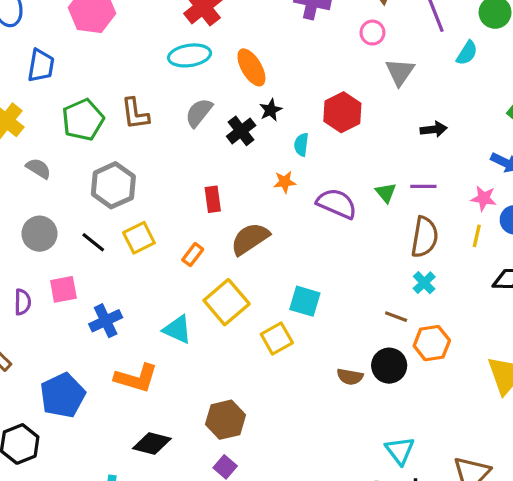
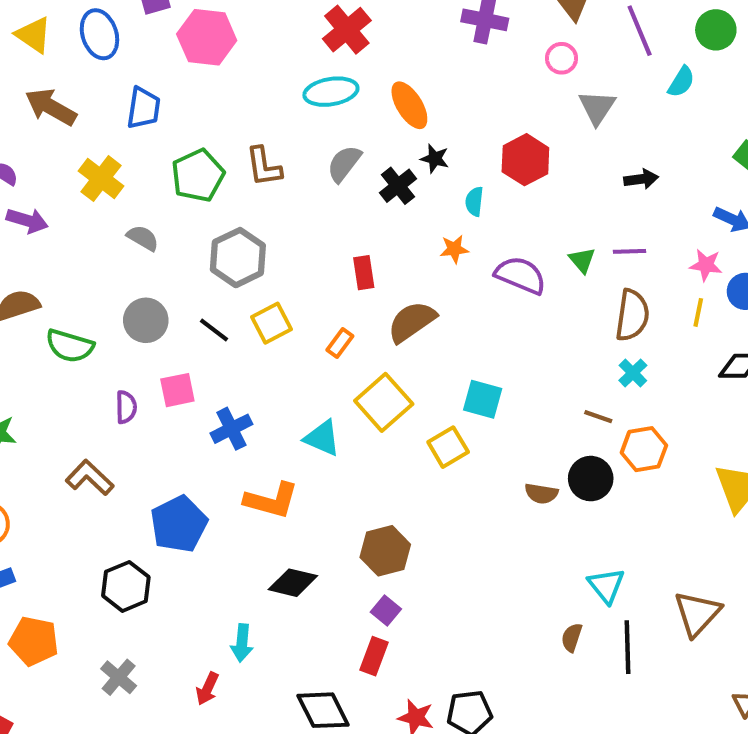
black star: (271, 110) -> (435, 159), turned -30

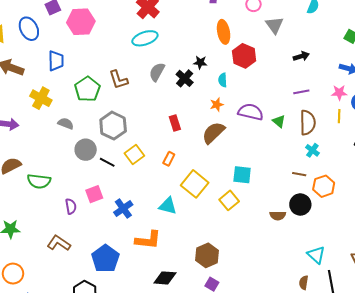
orange ellipse: (409, 105) -> (224, 32), moved, turned 30
green triangle: (582, 260) -> (279, 121), moved
gray circle: (146, 320) -> (86, 150), moved
brown semicircle: (412, 322) -> (213, 133), moved

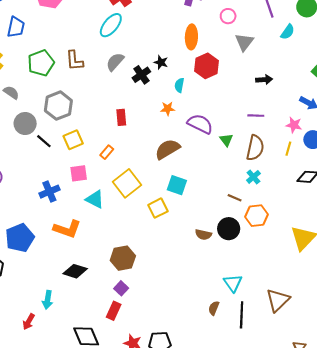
cyan ellipse: (145, 38) -> (111, 25), turned -45
brown semicircle: (213, 133) -> (167, 149), moved
pink square: (94, 194) -> (79, 173), moved

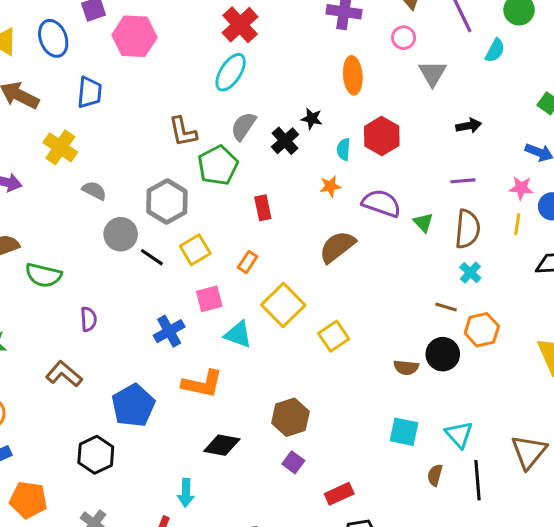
green pentagon: (41, 63) -> (218, 165), moved
red hexagon: (206, 66) -> (382, 136), moved
cyan square: (177, 185) -> (404, 432), moved
red rectangle: (114, 311) -> (339, 494), moved, turned 48

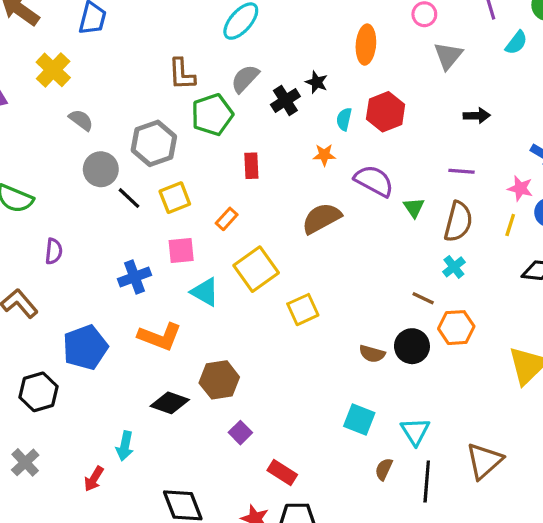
brown hexagon: (290, 417) -> (219, 380), moved
red rectangle: (339, 494) -> (282, 472), turned 48

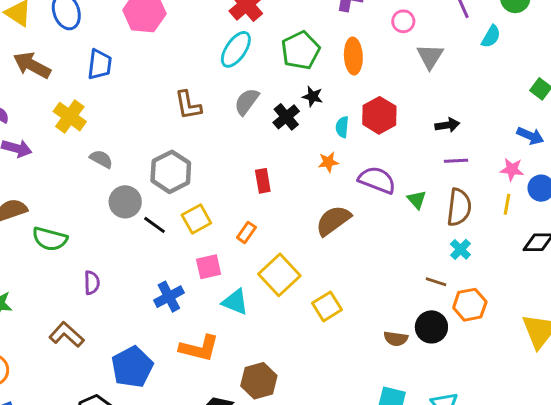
green pentagon: (212, 115) -> (301, 50), moved
black arrow: (477, 116) -> (447, 125), moved

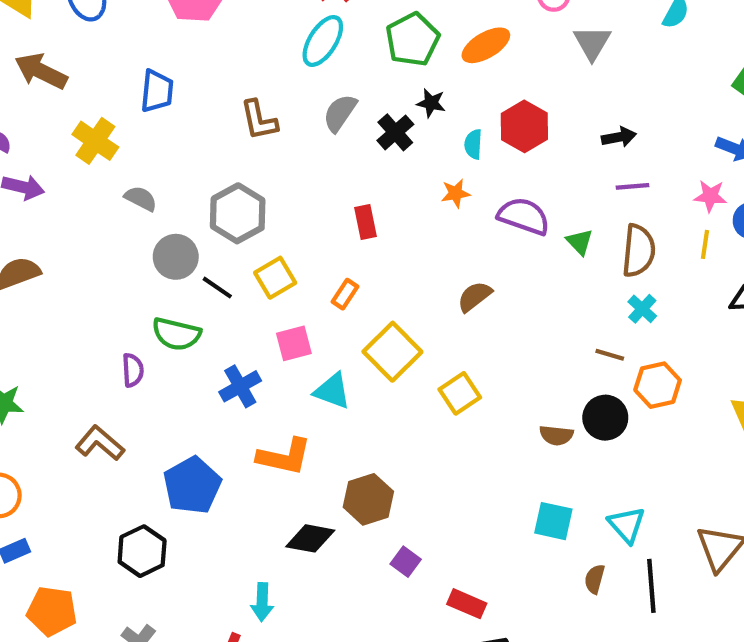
orange ellipse: (353, 56) -> (486, 45), turned 64
blue trapezoid: (100, 64) -> (157, 91), moved
brown semicircle: (333, 221) -> (475, 296), moved, size x0.7
green semicircle: (50, 239) -> (176, 334), moved

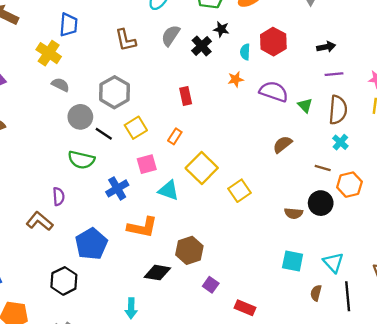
yellow cross: (95, 141) -> (49, 53), moved
brown semicircle: (475, 296) -> (282, 144), moved
purple semicircle: (133, 370) -> (59, 196), moved

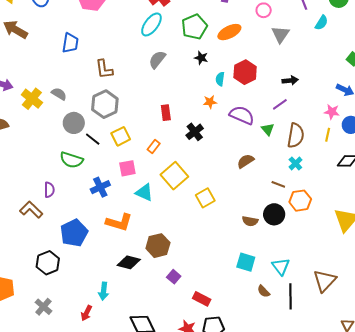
brown L-shape: (126, 40) -> (104, 69), moved
black cross: (202, 46) -> (195, 132), moved
yellow cross: (49, 53) -> (32, 99), moved
purple line: (334, 74) -> (280, 104), moved, turned -35
brown semicircle: (316, 293) -> (264, 291), turned -64

